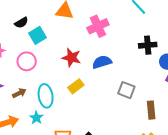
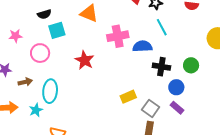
blue semicircle: (102, 62) -> (142, 46), moved
yellow rectangle: (76, 86) -> (128, 97), moved
gray square: (126, 90) -> (151, 108), moved

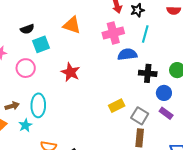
cyan line: (162, 27) -> (145, 34), turned 48
pink cross: (118, 36) -> (113, 33), moved
brown arrow: (25, 82) -> (12, 106), moved

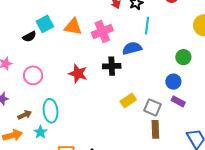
pink cross: (113, 33) -> (102, 32), moved
cyan square: (41, 44) -> (45, 24), moved
black cross: (148, 73) -> (112, 66), moved

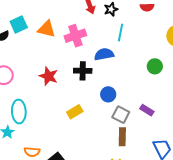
blue circle: (173, 82) -> (108, 94), moved
yellow rectangle: (128, 100) -> (75, 112), moved

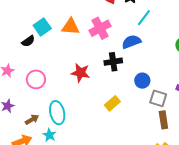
cyan line: (120, 33) -> (144, 18), turned 36

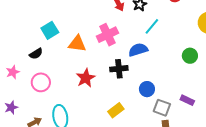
orange triangle: (70, 27) -> (77, 44), moved
black semicircle: (28, 41) -> (36, 54), moved
red star: (80, 73) -> (86, 78), turned 30

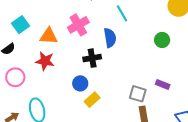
cyan line: (152, 26) -> (122, 13), turned -66
blue semicircle: (138, 50) -> (110, 38), turned 102
red star: (86, 78) -> (45, 61), moved, turned -30
blue circle: (147, 89) -> (80, 83), moved

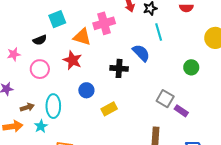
pink cross: (78, 25) -> (104, 23), moved
blue semicircle: (110, 38) -> (141, 53), turned -48
blue circle: (80, 83) -> (86, 90), moved
gray square: (138, 94) -> (165, 99), moved

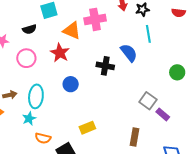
yellow rectangle: (109, 109) -> (87, 128), moved
cyan star: (41, 126) -> (29, 119), moved

